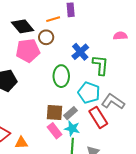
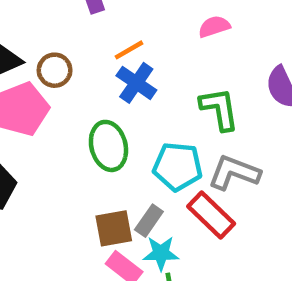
orange line: (53, 19) -> (129, 50), moved
green L-shape: (100, 65) -> (219, 109), moved

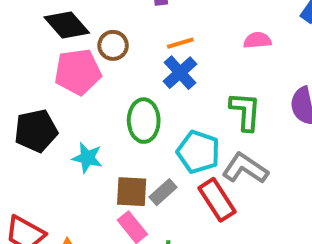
cyan star: (161, 253) -> (87, 158), moved

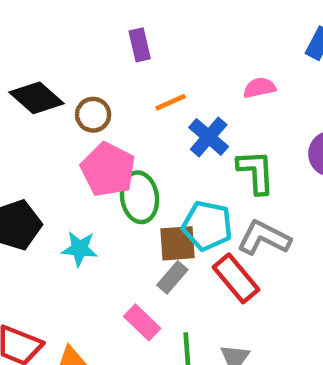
pink pentagon: (78, 72) -> (108, 169), moved, turned -30
blue cross: (180, 73) -> (209, 137), moved
brown square: (132, 192) -> (177, 243), moved

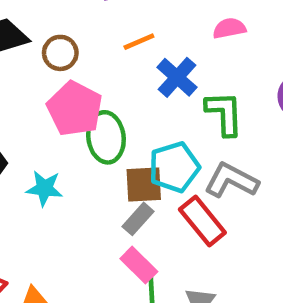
cyan pentagon: (207, 226) -> (174, 167), turned -30
pink rectangle: (142, 322) -> (139, 265), moved

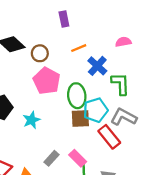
green ellipse: (106, 137) -> (77, 96), moved
cyan star: (44, 188) -> (31, 120), turned -30
gray rectangle: (138, 219) -> (52, 158), moved

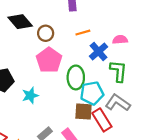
pink semicircle: (123, 42) -> (120, 40), moved
brown square: (80, 119) -> (84, 112), moved

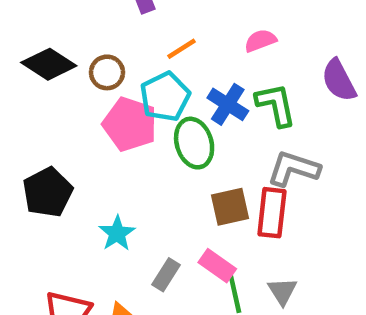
blue cross: (99, 52) -> (228, 104), moved
cyan pentagon: (92, 93) -> (165, 97), moved
cyan star: (30, 95) -> (117, 233), moved
red rectangle: (102, 120) -> (272, 213), turned 55

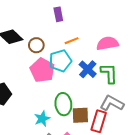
pink semicircle: (260, 41) -> (107, 43), size x1.5
green ellipse: (194, 143) -> (63, 104), moved
cyan star: (117, 233) -> (42, 119), moved

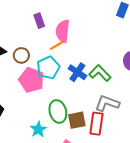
pink semicircle: (107, 43) -> (63, 31), moved, turned -65
green L-shape: (109, 73) -> (100, 73), turned -35

